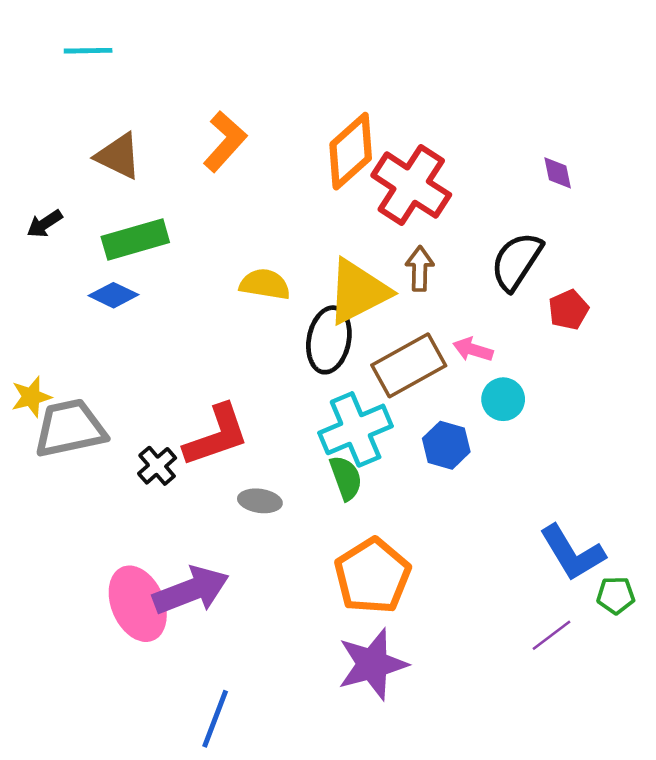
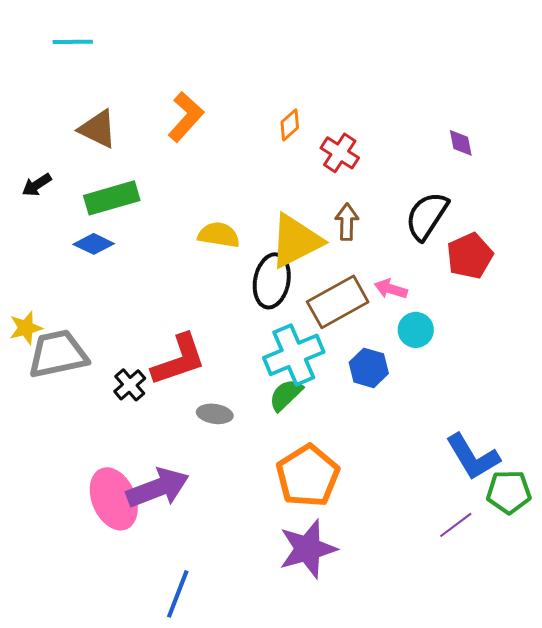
orange diamond: (351, 151) -> (290, 125), size x0.5
red cross: (411, 185) -> (340, 153), size x0.6
red pentagon: (568, 310) -> (470, 256), size x1.4
green semicircle: (346, 478) -> (286, 395), turned -114
green pentagon: (616, 595) -> (509, 492), size x1.4

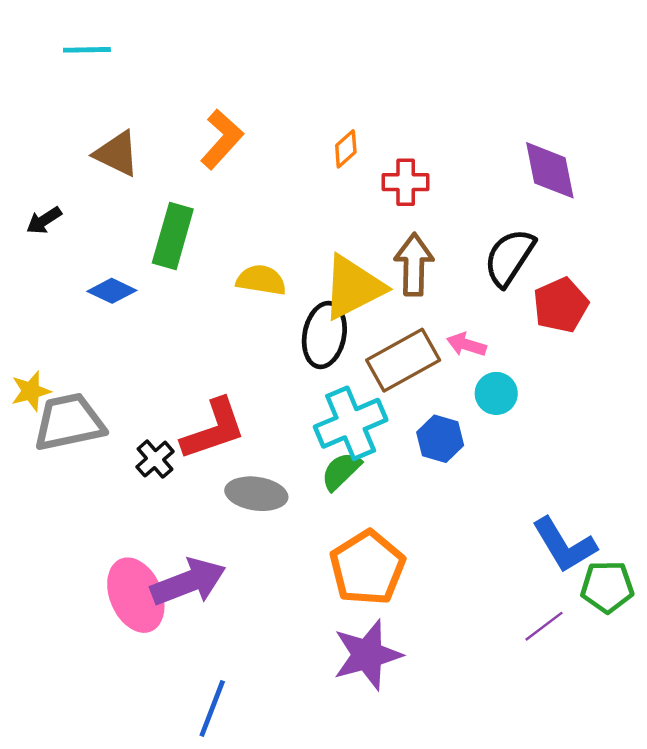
purple diamond: (461, 143) -> (550, 170), size x1.8
red cross: (340, 153) -> (406, 182), turned -33
green rectangle: (112, 198) -> (173, 236), moved, turned -58
brown arrow: (347, 222) -> (414, 265), size x1.4
gray ellipse: (215, 414) -> (256, 494), size x1.4

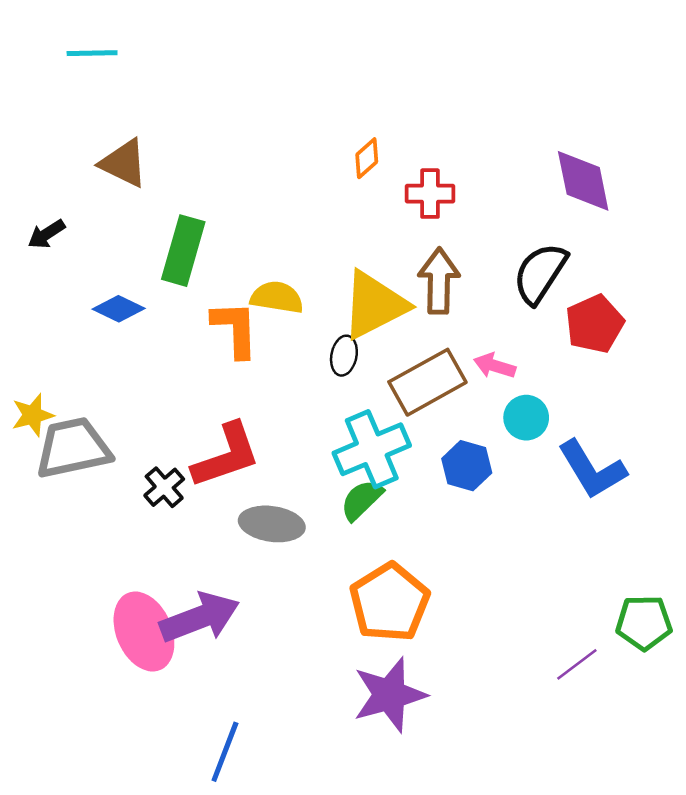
orange L-shape: (222, 139) -> (235, 329), moved, turned -44
black ellipse: (324, 335) -> (344, 356), size x0.6
blue L-shape: (564, 545) -> (592, 470), moved

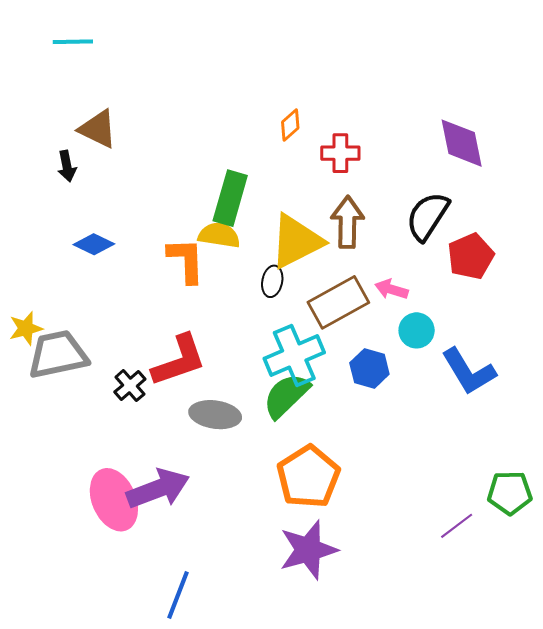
black arrow: (46, 234) -> (67, 166), moved, turned -68
green rectangle: (183, 251) -> (230, 198), moved
green semicircle: (362, 500) -> (286, 396), size x1.4

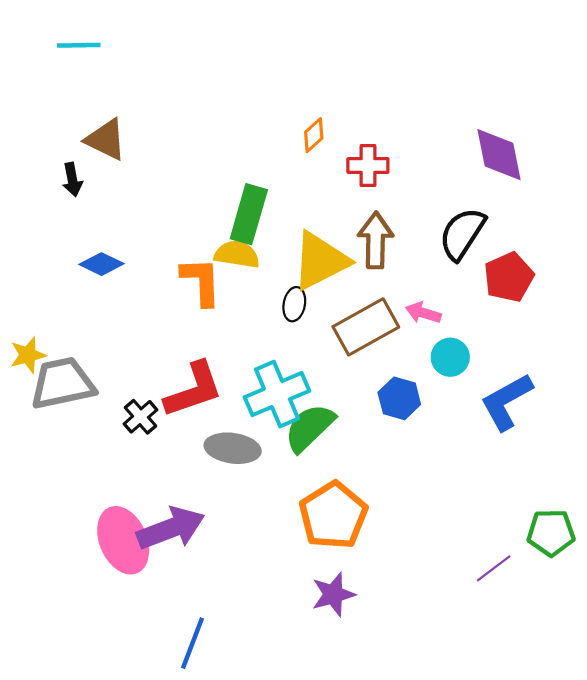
cyan cross: (294, 355) -> (277, 394), moved
blue L-shape: (469, 372) -> (507, 402), turned 92
purple star: (308, 550) -> (333, 594), size x0.7

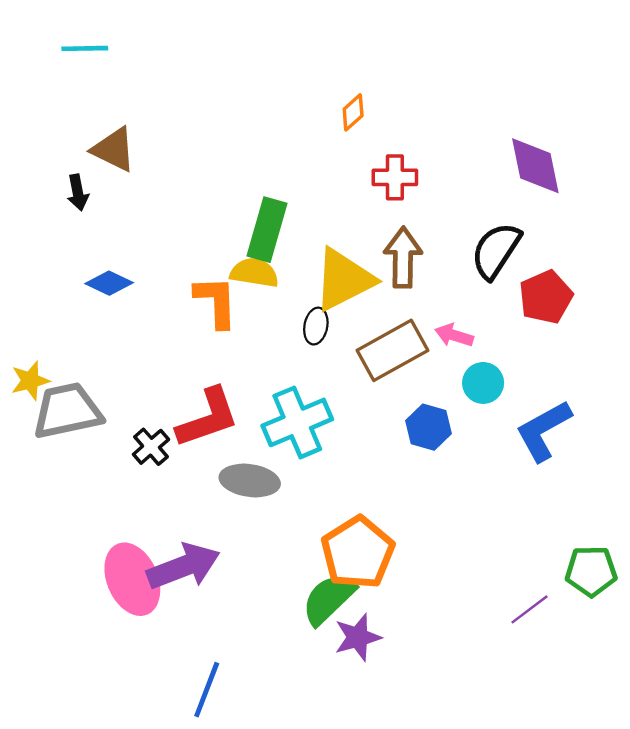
orange diamond: (314, 135) -> (353, 112), moved
green semicircle: (309, 428) -> (329, 599), moved

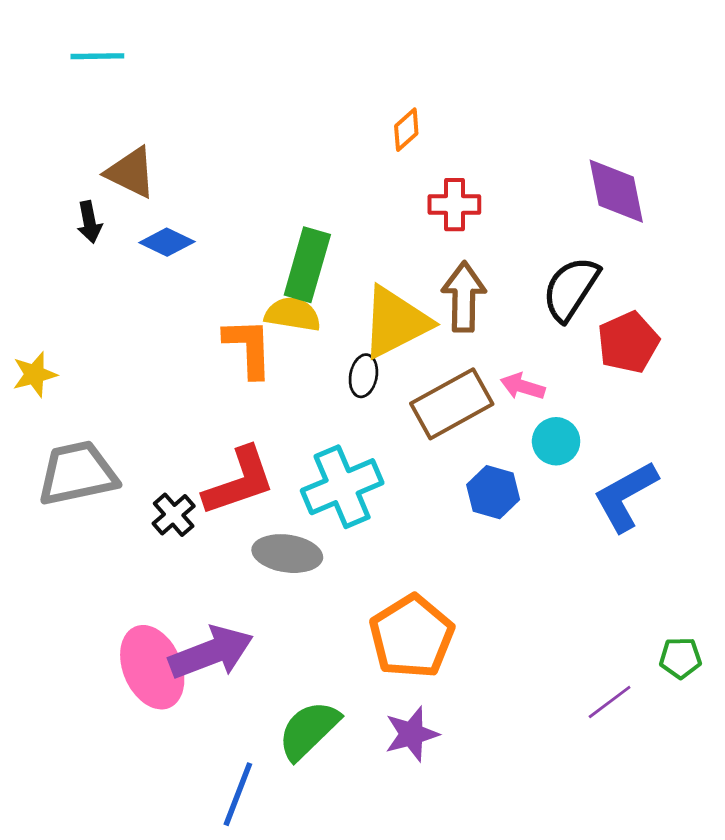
blue diamond: (109, 283) -> (167, 242), moved
yellow star: (30, 381) -> (35, 374), moved
green pentagon: (591, 571) -> (680, 658), size x0.7
green semicircle: (329, 599) -> (309, 730), moved

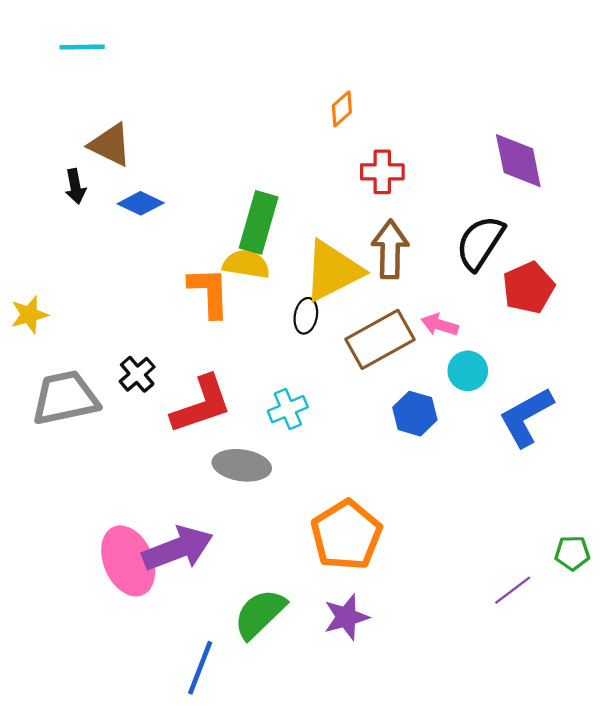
cyan cross: (342, 487) -> (288, 409), size x0.6
black cross: (174, 515) -> (137, 374), moved

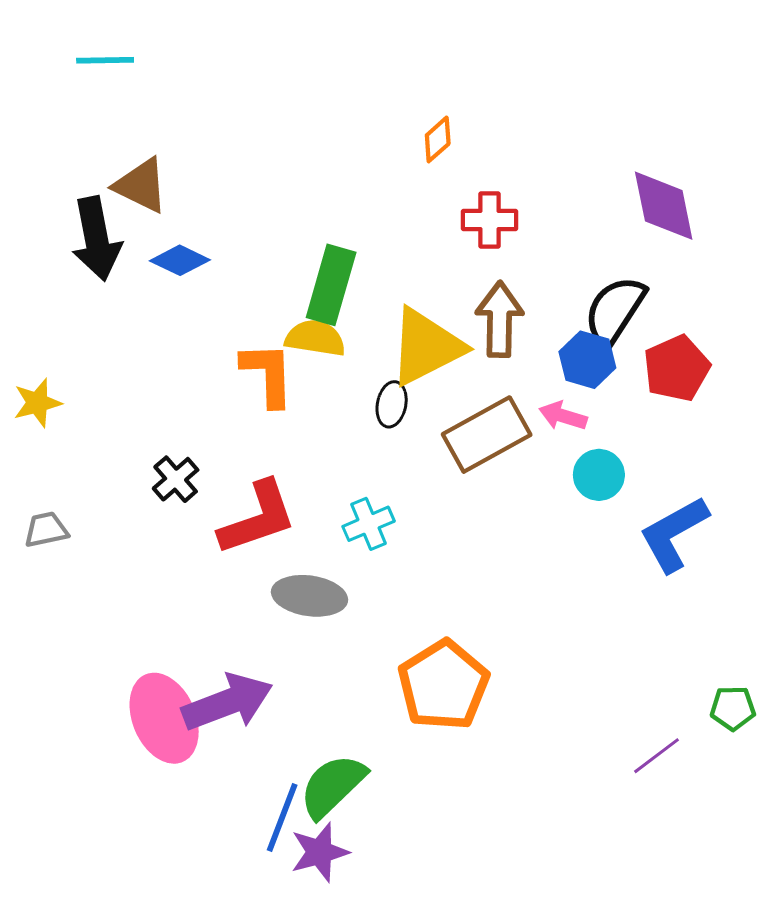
black arrow: (75, 186) -> (96, 239), size x1.8
gray trapezoid: (65, 398) -> (46, 530), moved, size x0.5
blue hexagon: (415, 414) -> (587, 360), moved
purple star: (346, 617) -> (320, 852), moved
blue line: (200, 668) -> (282, 818), moved

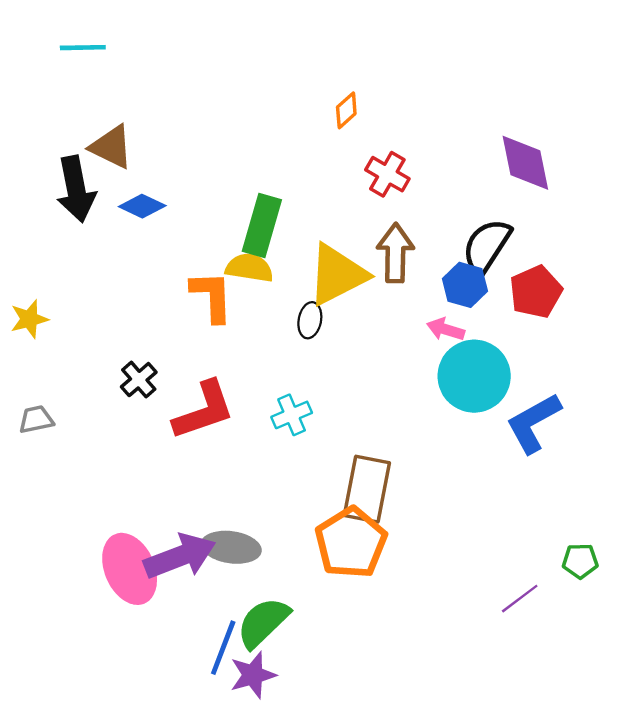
red cross: (489, 220) -> (387, 174), turned 30
brown rectangle: (487, 435) -> (367, 489), moved, turned -50
cyan circle: (599, 475) -> (474, 376), size x1.8
gray ellipse: (309, 596) -> (231, 547), moved

